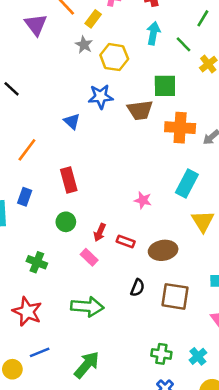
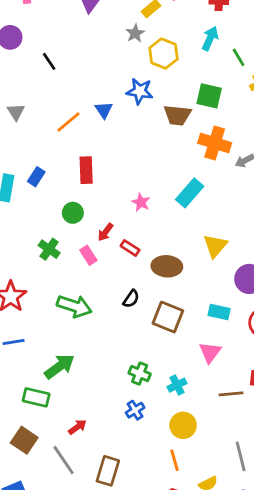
orange line: (27, 150) -> (68, 122), moved
cyan rectangle: (187, 183) -> (190, 193), moved
pink star: (143, 200) -> (141, 202), moved
green cross: (37, 262) -> (49, 249), moved

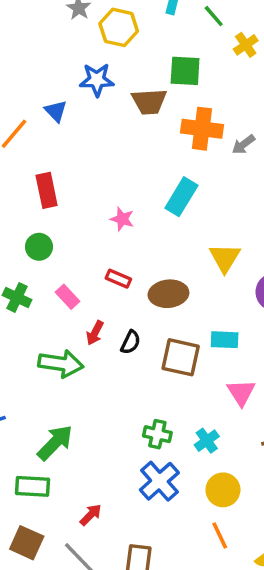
red arrow: (105, 232) -> (95, 333), moved
cyan rectangle: (219, 312) -> (225, 340), moved
blue cross: (135, 410) -> (159, 481), size x1.6

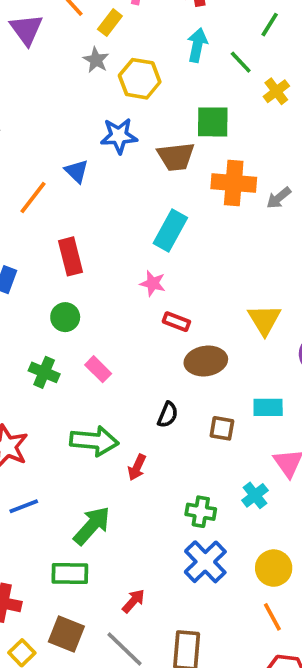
cyan rectangle: (181, 197) -> (170, 230), moved
red rectangle: (118, 279) -> (176, 322), moved
red arrow: (95, 333) -> (137, 467), moved
brown square: (181, 357) -> (222, 428), size x0.6
cyan cross: (207, 441) -> (255, 495), moved

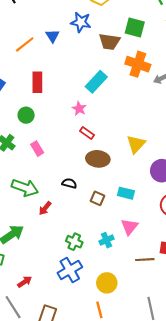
black semicircle: (168, 415) -> (69, 183), turned -112

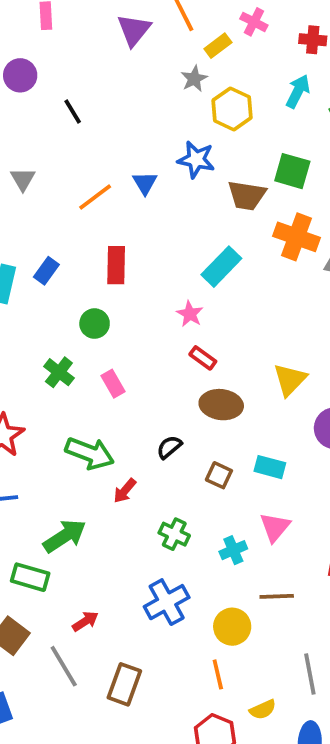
black semicircle: (69, 183) -> (169, 447), turned -56
green cross: (74, 242) -> (174, 534), moved
brown line: (145, 260) -> (277, 596), moved

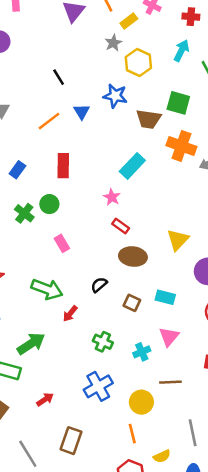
black line: (73, 111) -> (59, 77), moved
green cross: (59, 372) -> (24, 213), moved
gray line: (64, 666) -> (28, 454), moved

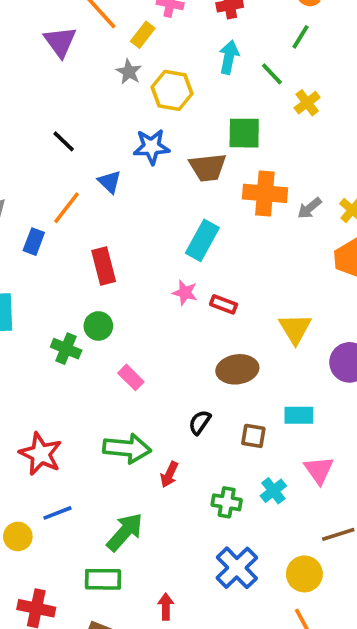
blue rectangle: (17, 170) -> (34, 242), moved
red rectangle: (121, 226) -> (224, 304), moved
cyan cross: (142, 352) -> (273, 491), moved
red arrow: (45, 399) -> (166, 607), turned -42

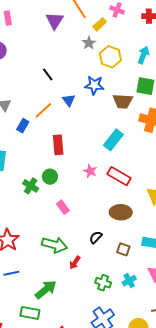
cyan arrow: (229, 57) -> (143, 55), moved
pink star: (185, 293) -> (90, 171), moved
red rectangle: (224, 304) -> (119, 176), size x1.6

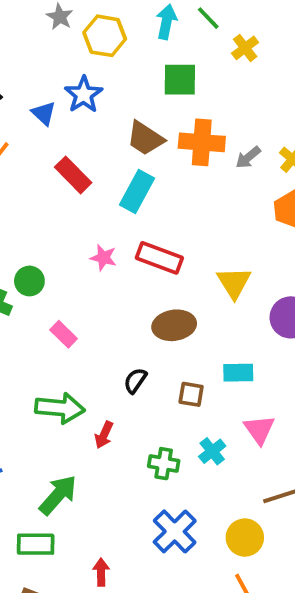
blue star: (94, 85) -> (84, 95), turned -30
blue triangle: (69, 100) -> (44, 113), moved
brown trapezoid: (123, 101) -> (145, 138), moved, turned 40
red rectangle: (58, 145) -> (73, 175), moved, turned -30

